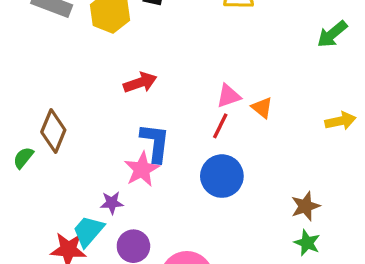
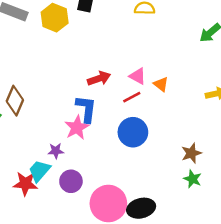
red arrow: (140, 83) -> (99, 78), moved
pink triangle: (229, 96) -> (138, 76), turned 48
red line: (220, 126) -> (132, 97), turned 36

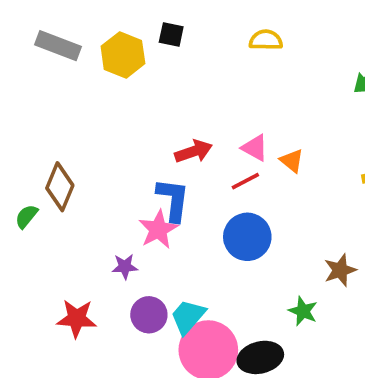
cyan trapezoid: (39, 171) -> (188, 317), moved
green star: (193, 179) -> (303, 311), moved

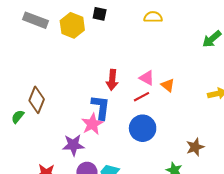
red arrow: (193, 151) -> (112, 80), turned 114
purple star: (125, 267) -> (73, 145), size x1.5

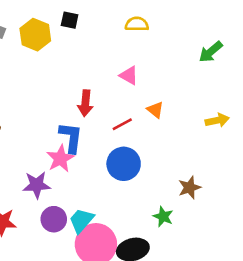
pink triangle: (147, 78) -> (129, 75), moved

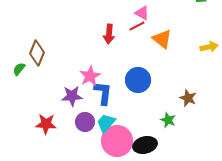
orange triangle: (155, 110) -> (162, 39), size x1.5
red line: (122, 124) -> (137, 26), moved
blue L-shape: (71, 137) -> (103, 93), moved
brown star: (190, 188) -> (188, 98), turned -30

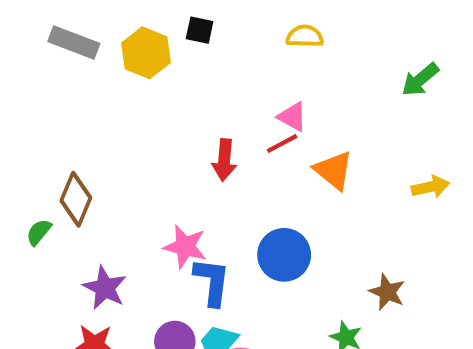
pink star: (90, 76) -> (185, 247), turned -30
purple star: (72, 96) -> (105, 288), moved, turned 30

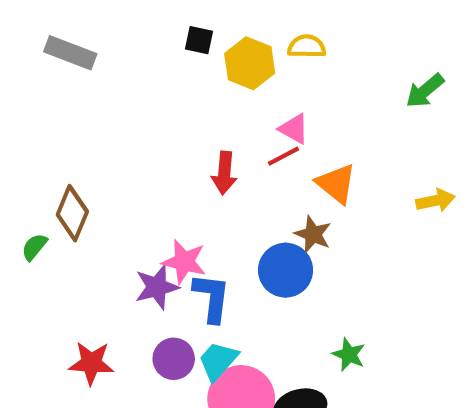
yellow hexagon: (146, 53) -> (250, 63), moved
purple star: (105, 288) -> (157, 287), moved, turned 30
brown star: (387, 292) -> (313, 234), moved

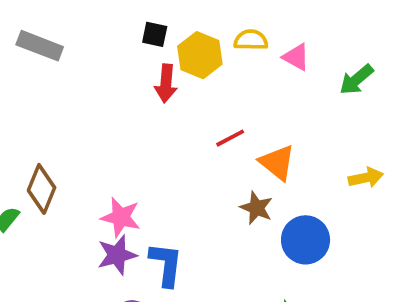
pink triangle: (294, 129) -> (296, 57), moved
red arrow: (224, 173) -> (166, 83), moved
pink star: (184, 262) -> (121, 217), moved
blue circle: (286, 270) -> (306, 240), moved

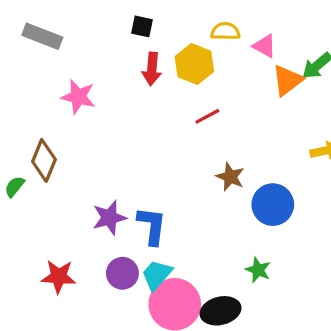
yellow hexagon: (200, 55) -> (194, 64), moved
orange triangle: (277, 163) -> (287, 80), moved, turned 44
pink star: (121, 217) -> (78, 97), moved

